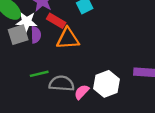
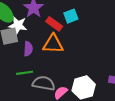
red rectangle: (56, 21) -> (54, 24), moved
purple semicircle: (36, 35) -> (28, 49), moved

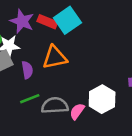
cyan square: (71, 16) -> (67, 20), size x1.5
red rectangle: (54, 24) -> (47, 22), moved

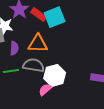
white hexagon: (102, 99) -> (55, 75), moved
gray semicircle: (55, 105) -> (34, 65), moved

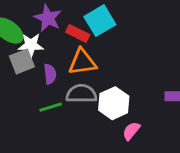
red rectangle: (39, 15) -> (78, 33), moved
pink semicircle: (45, 90) -> (131, 131), moved

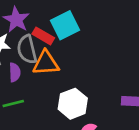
gray semicircle: (81, 94) -> (27, 49), moved, turned -108

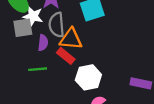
red rectangle: (43, 36) -> (66, 56), moved

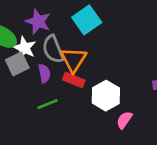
white star: (33, 16) -> (24, 48), turned 30
orange triangle: (71, 39) -> (74, 60), turned -45

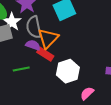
purple semicircle: (44, 73) -> (33, 45), moved, turned -72
pink semicircle: (124, 120) -> (87, 93), moved

